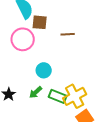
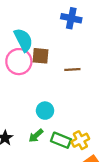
pink circle: (23, 39) -> (19, 62), moved
yellow cross: (75, 96) -> (80, 140), size x0.7

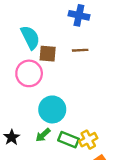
pink circle: (19, 62) -> (29, 73), moved
brown line: (72, 70) -> (80, 50), moved
cyan circle: (45, 111) -> (52, 109), size x1.5

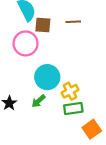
green rectangle: (69, 140) -> (73, 109), moved, turned -30
yellow cross: (88, 140) -> (70, 91), moved

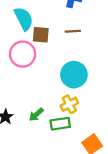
cyan circle: (47, 77) -> (74, 75), moved
green rectangle: (73, 109) -> (60, 124), moved

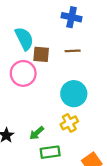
green rectangle: (60, 124) -> (50, 152), moved

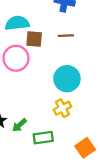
cyan semicircle: (24, 39) -> (17, 23), turned -70
green arrow: (37, 133) -> (19, 125), moved

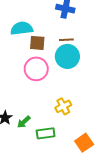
pink circle: (16, 58) -> (36, 69), moved
cyan circle: (67, 79) -> (67, 56), moved

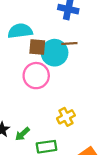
cyan circle: (67, 56) -> (55, 53), moved

